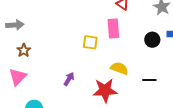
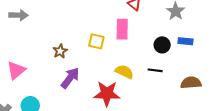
brown star: (24, 50) -> (60, 51), moved
purple arrow: (69, 79) -> (70, 78), size x1.5
black line: (149, 80) -> (155, 70), moved

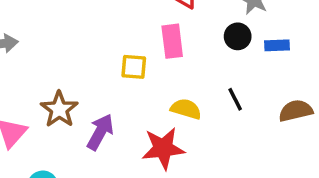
black circle: (162, 45) -> (238, 36), moved
brown star: (60, 51) -> (59, 109), moved, size x1.5
black line: (155, 70) -> (235, 99), turned 64

